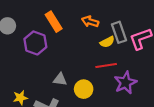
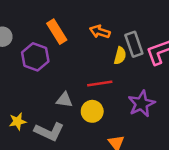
yellow semicircle: (107, 42) -> (120, 56), turned -48
red line: (106, 66) -> (100, 83), moved

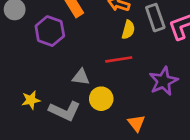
yellow semicircle: (120, 56) -> (128, 30), moved
yellow circle: (92, 111) -> (101, 99), moved

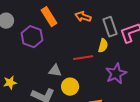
yellow semicircle: (128, 30) -> (103, 46), moved
yellow star: (31, 100) -> (10, 83), moved

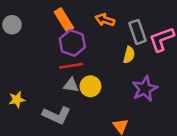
purple hexagon: (32, 37) -> (72, 43), moved
red line: (83, 58) -> (71, 66), moved
yellow circle: (70, 87) -> (90, 86), moved

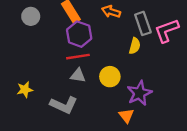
gray circle: (12, 25) -> (31, 16), moved
yellow circle: (90, 86) -> (110, 77), moved
purple star: (145, 89) -> (139, 93), moved

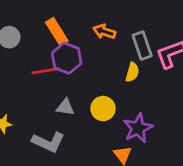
red line: (78, 57) -> (46, 71), moved

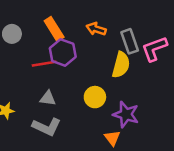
yellow semicircle: (132, 72) -> (121, 65), size x1.5
gray triangle: (65, 107) -> (48, 98), moved
purple star: (138, 128) -> (126, 114), turned -30

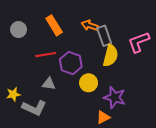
gray rectangle: (130, 41) -> (104, 36), moved
purple hexagon: (63, 52) -> (71, 63), moved
gray L-shape: (47, 127) -> (34, 108), moved
orange triangle: (112, 138) -> (103, 117), turned 40

